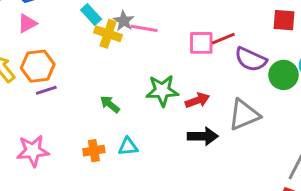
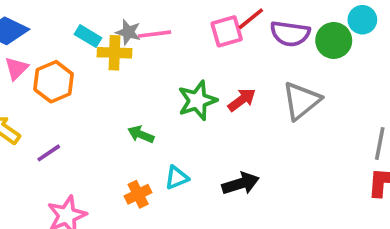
orange hexagon: (38, 66) -> (54, 82), moved
purple line: (46, 90) -> (49, 153), moved
black arrow: (203, 136) -> (241, 184), moved

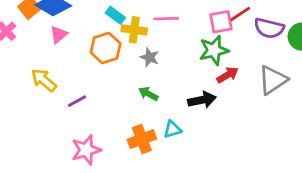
gray star: (128, 32) -> (150, 57), moved
orange hexagon: (54, 82) -> (106, 48), moved
green star: (197, 100) -> (214, 50), moved
black arrow: (241, 184) -> (202, 100), moved
orange cross: (138, 194) -> (142, 139), size x1.4

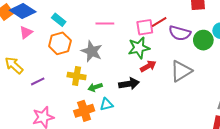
cyan rectangle: (115, 15) -> (59, 20), moved
yellow cross: (134, 30) -> (77, 76), moved
gray star: (150, 57) -> (92, 51), size x1.5
green arrow: (148, 94) -> (95, 87), moved, turned -48

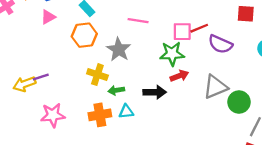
green circle: (203, 40) -> (239, 102), moved
yellow arrow: (14, 65) -> (24, 84), moved, turned -72
purple line: (38, 81) -> (41, 77), moved

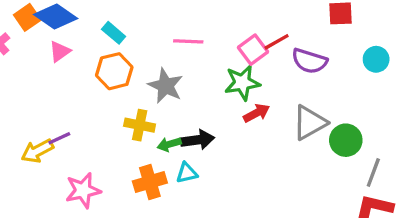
pink square: (182, 32) -> (253, 50), turned -30
black arrow: (155, 92) -> (198, 140), moved

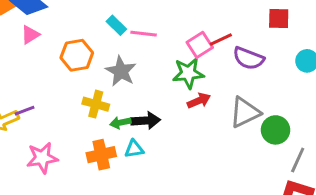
cyan rectangle: (114, 33) -> (116, 25), moved

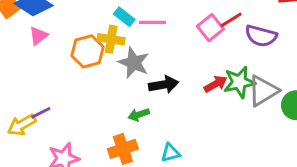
green star: (188, 73) -> (239, 82), moved
yellow cross: (96, 104) -> (111, 39), moved
black arrow: (146, 121) -> (164, 85), moved
cyan triangle: (134, 149) -> (170, 153), moved

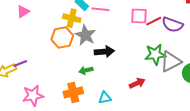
red line: (231, 20) -> (154, 21), moved
pink square: (210, 28) -> (139, 16), turned 36
orange hexagon: (88, 51) -> (62, 38), moved
red arrow: (216, 84) -> (137, 83), moved

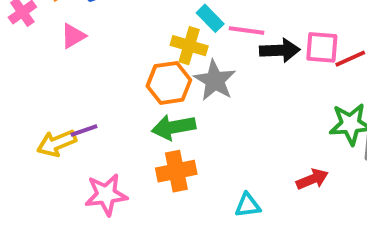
pink triangle: (23, 12) -> (73, 36), moved
black arrow: (104, 52) -> (280, 50), moved
green arrow: (86, 70) -> (174, 127), moved, size x1.5
orange cross: (73, 92) -> (176, 171), moved

